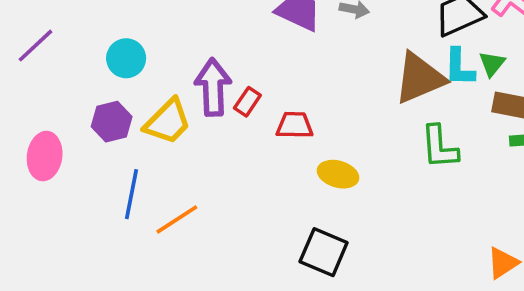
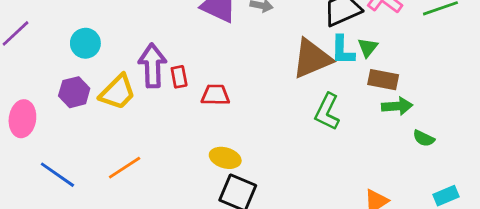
red rectangle: (247, 102) -> (179, 77), turned -45
green L-shape: (439, 147) -> (327, 112), turned 30
yellow ellipse: (338, 174) -> (225, 158), moved
blue line: (132, 194) -> (57, 175), moved, turned -66

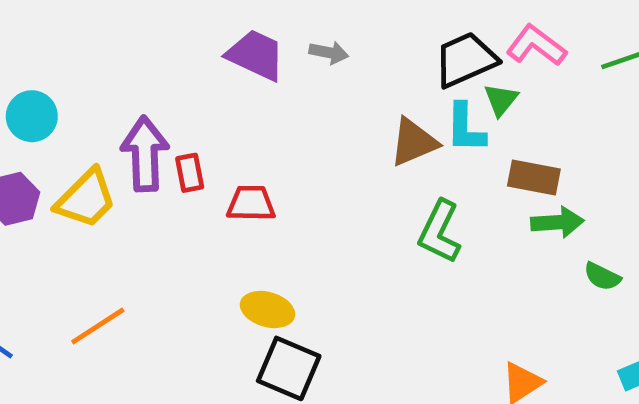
green triangle: (368, 47) -> (501, 100), moved
brown triangle: (312, 59) -> (414, 142), size x0.7

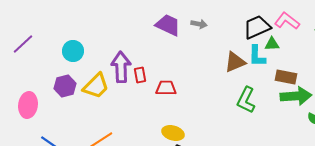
green triangle: (501, 100) -> (272, 44), turned 49
green arrow: (557, 222) -> (296, 96), size x1.4

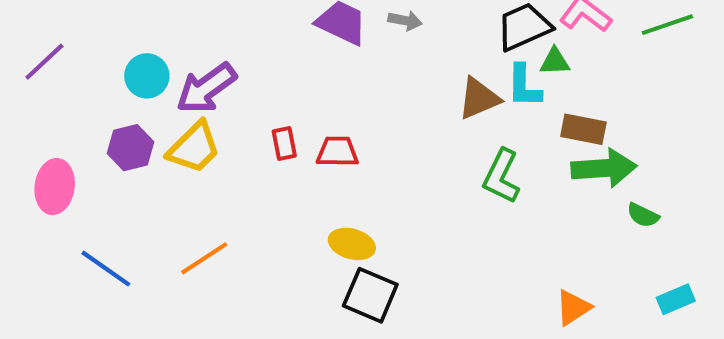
purple arrow: (121, 67) -> (206, 88), moved, turned -124
red rectangle: (140, 75) -> (284, 144), moved

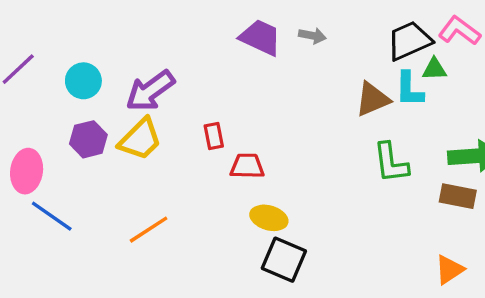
cyan circle: (147, 76) -> (83, 81), moved
brown rectangle: (583, 129) -> (458, 196), moved
red trapezoid: (337, 152) -> (247, 166), moved
green L-shape: (501, 176) -> (391, 163), turned -33
blue line: (106, 269) -> (52, 216), moved

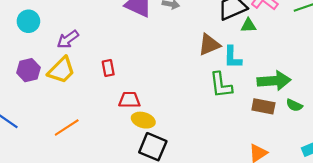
cyan circle: (83, 81) -> (28, 21), moved
cyan L-shape: (409, 89) -> (233, 57), moved
purple arrow: (150, 91) -> (68, 39), size x0.7
red trapezoid: (247, 166) -> (129, 100), moved

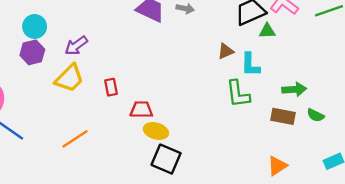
brown triangle: (209, 45) -> (226, 51), size x0.7
red rectangle: (108, 68) -> (111, 87), moved
purple hexagon: (28, 70) -> (32, 52), moved
green arrow: (274, 81) -> (294, 89), size x0.7

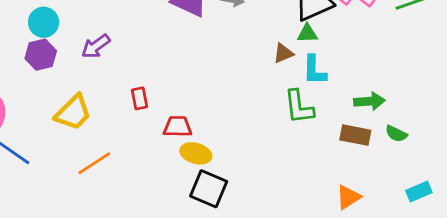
green triangle: (267, 31) -> (307, 34), moved
yellow trapezoid: (69, 78) -> (73, 113), moved

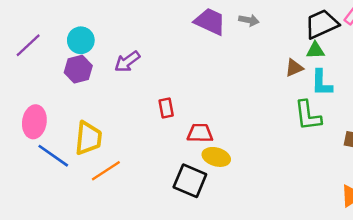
yellow trapezoid: (73, 113) -> (88, 138), moved, turned -39
orange line: (94, 163) -> (106, 171), moved
black square: (209, 189) -> (190, 181), moved

